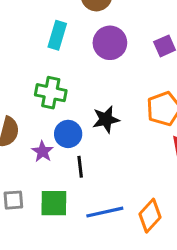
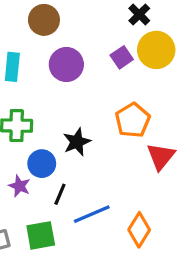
black line: (80, 167) -> (60, 194), turned 40
blue line: (105, 212) -> (92, 214), moved

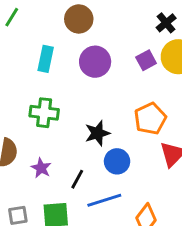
blue circle: (42, 164) -> (117, 161), moved

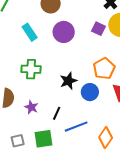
cyan rectangle: (46, 59) -> (30, 32), turned -42
purple square: (146, 60) -> (99, 29), turned -32
blue circle: (117, 161) -> (90, 92), moved

